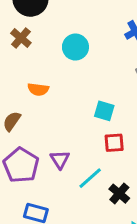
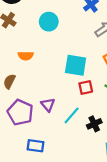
cyan square: (104, 111) -> (76, 65), size x1.5
black cross: (119, 194) -> (94, 124), turned 32

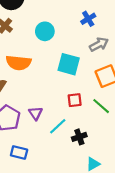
orange semicircle: (26, 56) -> (19, 63), size x1.6
cyan square: (76, 65) -> (69, 64), moved

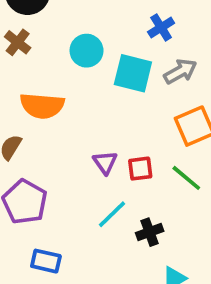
cyan square: (69, 64) -> (133, 73), moved
purple triangle: (36, 113) -> (105, 162), moved

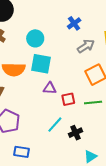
cyan square: (133, 73) -> (41, 64), moved
purple triangle: (105, 162) -> (50, 88), moved, turned -48
green line: (186, 178) -> (93, 102), turned -42

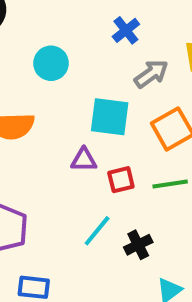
cyan square: (41, 64) -> (110, 117), moved

